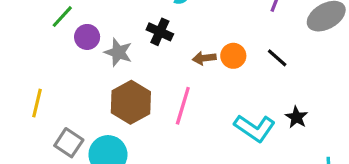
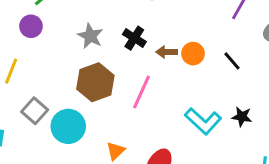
black cross: (160, 32) -> (134, 38), moved
purple circle: (87, 37) -> (31, 26), moved
black star: (296, 117) -> (242, 117), turned -30

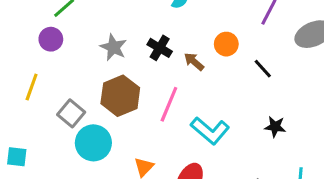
brown arrow: (167, 52) -> (194, 62), turned 42
orange circle: (193, 54) -> (226, 44), moved
gray square: (35, 111) -> (71, 113), moved
cyan L-shape: (203, 121) -> (210, 131), moved

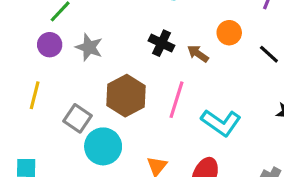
gray star: (113, 47) -> (89, 47), moved

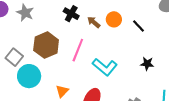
orange circle: (229, 33) -> (114, 19), moved

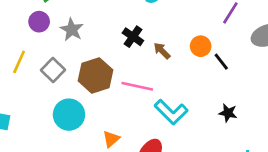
orange circle: (114, 19) -> (201, 46), moved
pink line: (78, 50) -> (137, 86), turned 75
gray square: (14, 57) -> (53, 70), moved

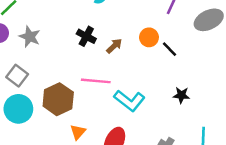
brown arrow: (162, 51) -> (114, 46), turned 98
brown hexagon: (96, 75) -> (58, 99), moved
cyan circle: (69, 115) -> (18, 109), moved

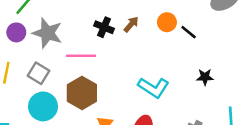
gray star: (30, 37) -> (47, 33), size x1.4
brown arrow: (114, 46) -> (131, 24), moved
pink line: (96, 81) -> (81, 56), moved

